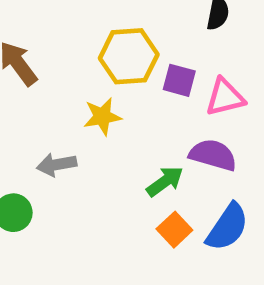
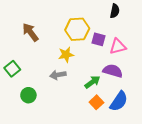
gray arrow: (57, 165) -> (58, 75), moved

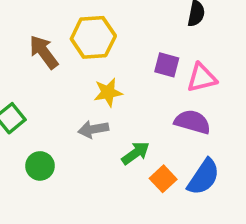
yellow hexagon: (77, 29) -> (93, 37), moved
green arrow: (92, 82) -> (136, 153), moved

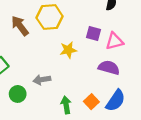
yellow star: (108, 92) -> (68, 50), moved
gray arrow: (93, 129) -> (42, 80), moved
green arrow: (136, 153) -> (66, 105), moved, turned -63

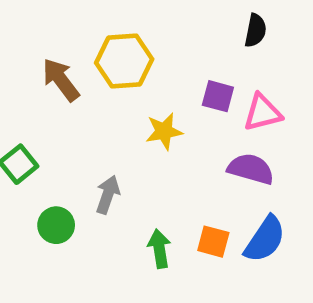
gray arrow: (42, 80) -> (108, 195), turned 119
orange square: (91, 102) -> (213, 242), turned -32

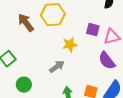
purple semicircle: (251, 169) -> (107, 61), turned -144
gray arrow: (108, 195) -> (57, 67), moved, turned 35

